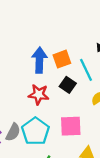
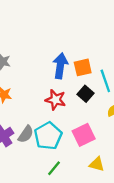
pink square: (71, 126) -> (84, 135), turned -30

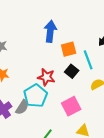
blue arrow: (60, 66) -> (50, 31), moved
cyan pentagon: (48, 136) -> (36, 96), moved

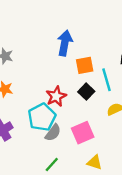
red star: (46, 77) -> (56, 96), turned 30
gray semicircle: (22, 107) -> (53, 133), moved

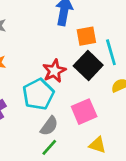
black square: (86, 92) -> (88, 66), size x1.5
gray semicircle: (53, 133) -> (49, 126), moved

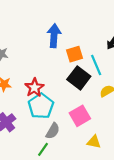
red star: (54, 71) -> (34, 88), moved
green line: (49, 147) -> (43, 149), moved

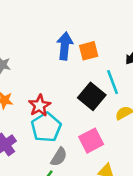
orange square: (75, 54) -> (89, 51), moved

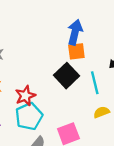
blue arrow: (65, 46) -> (75, 32), moved
black square: (92, 96) -> (66, 76), moved

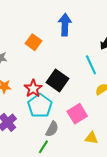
orange square: (76, 51) -> (34, 42), moved, turned -35
black square: (66, 76) -> (58, 80), moved

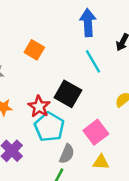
blue arrow: (65, 25) -> (88, 23), moved
cyan line: (91, 65) -> (93, 61), moved
yellow triangle: (91, 138) -> (101, 162), moved

